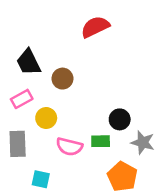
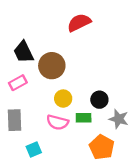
brown circle: (62, 79) -> (52, 66), size x1.5
yellow circle: (46, 118) -> (63, 99), moved
cyan square: (41, 179) -> (34, 150), turned -35

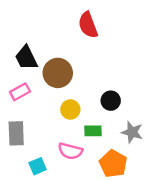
red semicircle: (79, 23) -> (88, 25), turned -85
black circle: (99, 100) -> (111, 101), moved
pink semicircle: (58, 122) -> (70, 151), moved

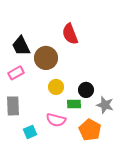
red semicircle: (88, 25) -> (70, 34), moved
black circle: (111, 101) -> (86, 90), moved

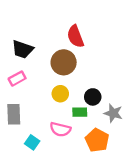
black trapezoid: (21, 46) -> (22, 49), turned -45
brown circle: (46, 58) -> (64, 62), moved
cyan square: (30, 132) -> (32, 142), turned -32

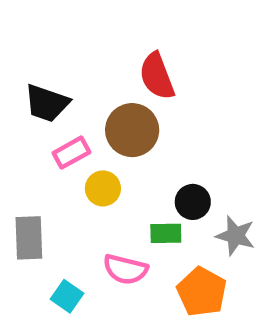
pink rectangle: (17, 79) -> (71, 153), moved
yellow circle: (60, 94) -> (103, 188), moved

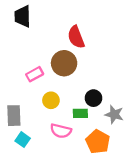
black trapezoid: (47, 103) -> (23, 16), moved, turned 70
yellow circle: (103, 188) -> (51, 100), moved
cyan square: (67, 296) -> (23, 140), moved

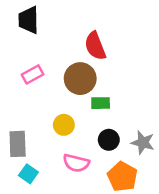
pink rectangle: (35, 74) -> (33, 74), moved
black circle: (93, 98) -> (109, 140), moved
green rectangle: (80, 113) -> (101, 103), moved

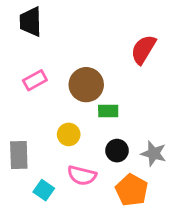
red semicircle: (95, 46) -> (143, 49), moved, turned 52
cyan square: (28, 174) -> (44, 190), moved

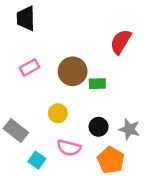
green rectangle: (108, 111) -> (97, 84), moved
gray rectangle: (19, 155) -> (16, 130), turned -50

